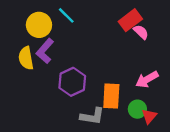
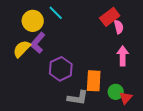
pink semicircle: (141, 32) -> (119, 27), turned 32
yellow semicircle: (26, 58) -> (22, 49), turned 54
pink arrow: (147, 79) -> (123, 56), moved, turned 120

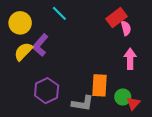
yellow circle: (33, 21) -> (20, 23), moved
purple hexagon: (61, 69) -> (47, 91), moved

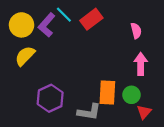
red rectangle: (116, 18) -> (91, 19), moved
purple L-shape: (40, 45) -> (47, 25), moved
green circle: (123, 97) -> (131, 95), moved

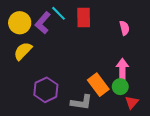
red rectangle: (91, 19) -> (84, 18), turned -54
pink arrow: (141, 64) -> (122, 69), moved
orange rectangle: (107, 93) -> (98, 85), turned -40

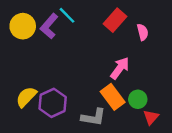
red rectangle: (84, 18) -> (115, 20), moved, turned 42
yellow semicircle: (23, 51) -> (26, 97), moved
pink arrow: (122, 69) -> (120, 68), moved, turned 36

